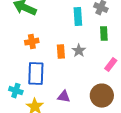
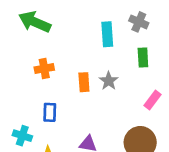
blue rectangle: (36, 74) -> (50, 112), size x0.6

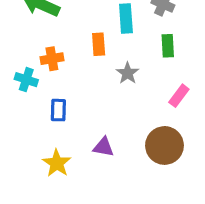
orange rectangle: (84, 82) -> (99, 44), moved
cyan cross: (22, 136) -> (26, 80), moved

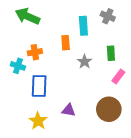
green rectangle: (168, 46) -> (111, 53), moved
blue rectangle: (58, 110) -> (39, 86), size x1.5

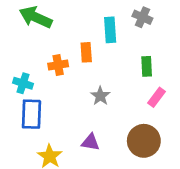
orange cross: (35, 52) -> (58, 65), moved
gray star: (85, 62) -> (100, 96), moved
blue rectangle: (39, 86) -> (31, 114), moved

